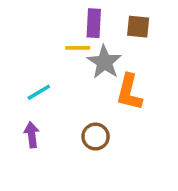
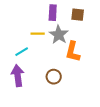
yellow line: (78, 48) -> (38, 34), moved
purple arrow: (32, 135) -> (18, 76), size x1.5

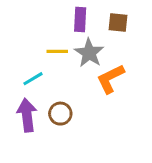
orange L-shape: (73, 52) -> (110, 79), turned 50
brown circle: (54, 77) -> (60, 114), moved

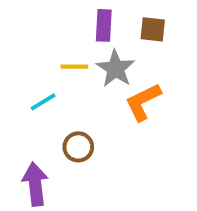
purple arrow: (27, 115) -> (35, 184), moved

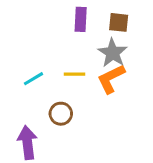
yellow line: (74, 67) -> (75, 74), moved
gray star: (116, 69) -> (113, 53), moved

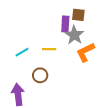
purple rectangle: (81, 19) -> (65, 24), moved
orange L-shape: (111, 79) -> (85, 52), moved

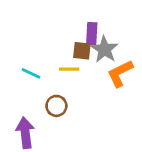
brown square: (78, 15) -> (82, 51), moved
cyan line: (22, 52) -> (31, 73), turned 56

